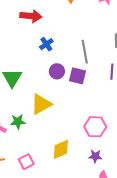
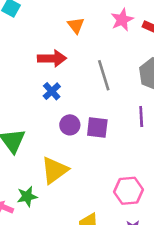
red arrow: (31, 16) -> (52, 58), moved
gray line: (85, 52) -> (104, 75), moved

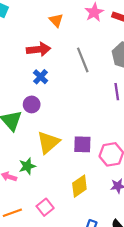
purple circle: (70, 125) -> (32, 104), moved
purple square: (97, 128) -> (82, 144), moved

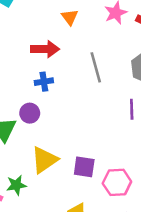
blue cross: (41, 77) -> (44, 82), turned 32

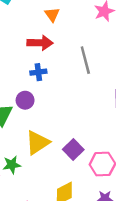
orange triangle: (70, 17) -> (52, 15), moved
purple square: (84, 167) -> (73, 150), turned 36

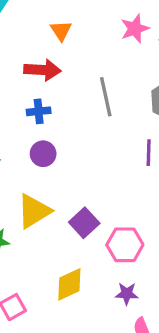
purple circle: (25, 100) -> (43, 154), moved

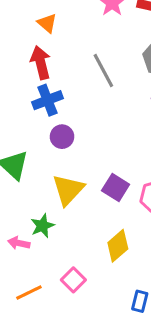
red arrow: (42, 70) -> (41, 63), turned -92
blue cross: (39, 111) -> (48, 100), size x1.4

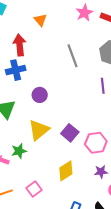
red arrow: (41, 63) -> (20, 45), moved
blue cross: (48, 100) -> (16, 70), moved

